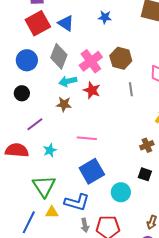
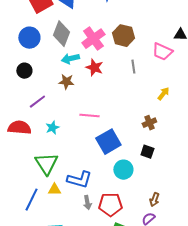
blue square: (92, 171) -> (108, 142), moved

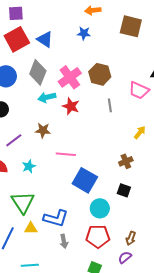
brown star: (66, 82) -> (43, 130), moved
blue square: (108, 142) -> (85, 180), turned -30
red pentagon: (110, 205) -> (98, 236), moved

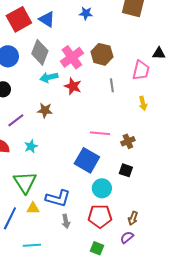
pink trapezoid: (139, 90) -> (141, 70), turned -100
yellow arrow: (140, 132) -> (143, 103), moved, turned 128
pink line: (66, 154) -> (100, 133), moved

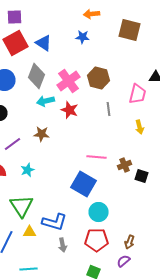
black square: (126, 170) -> (142, 176), moved

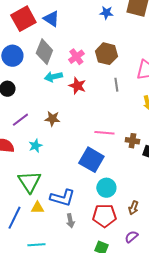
blue star: (82, 37) -> (106, 13), moved
pink cross: (68, 81) -> (76, 57), size x0.7
brown star: (42, 134) -> (52, 119), moved
brown cross: (124, 165) -> (132, 141), turned 32
brown arrow: (130, 242) -> (133, 208), moved

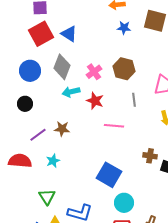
brown star: (52, 119) -> (62, 129), moved
pink line: (104, 133) -> (114, 126), moved
green triangle: (29, 182) -> (47, 197), size x0.7

